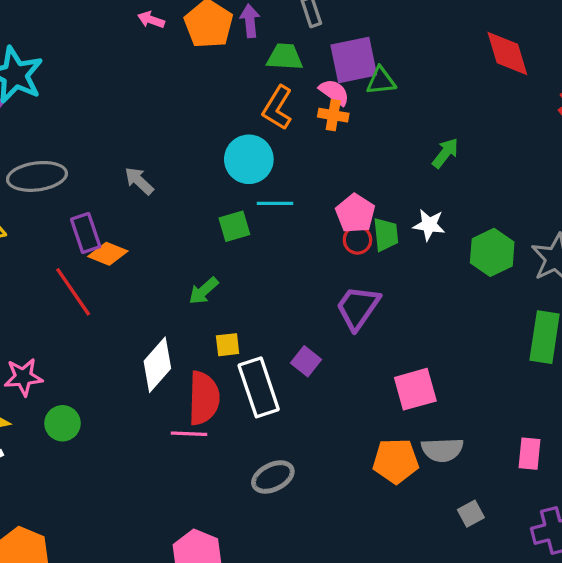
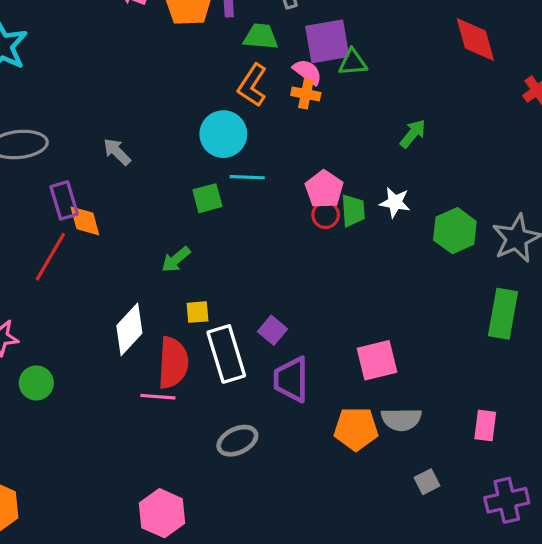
orange diamond: (108, 254) -> (85, 221), turned 51
red line: (73, 292) -> (50, 257), turned 63
purple trapezoid: (358, 308) -> (291, 379), moved, turned -36

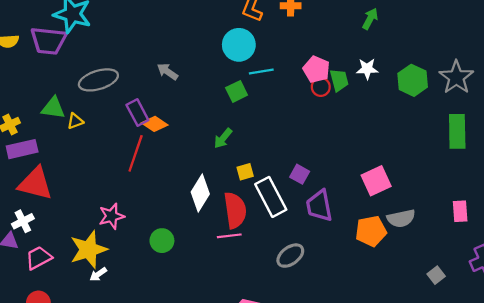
orange diamond: (85, 221) -> (155, 124), turned -30
green circle: (36, 383) -> (162, 241), moved
gray square: (427, 482) -> (436, 275), moved

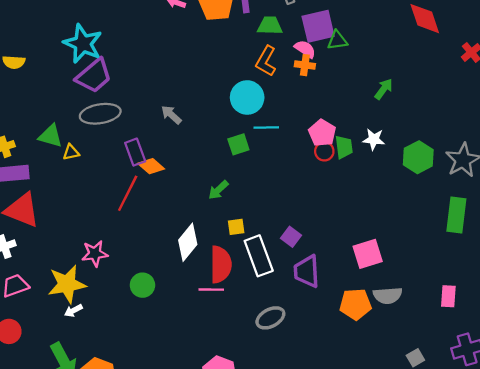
purple trapezoid: (48, 41) -> (94, 76), moved, turned -54

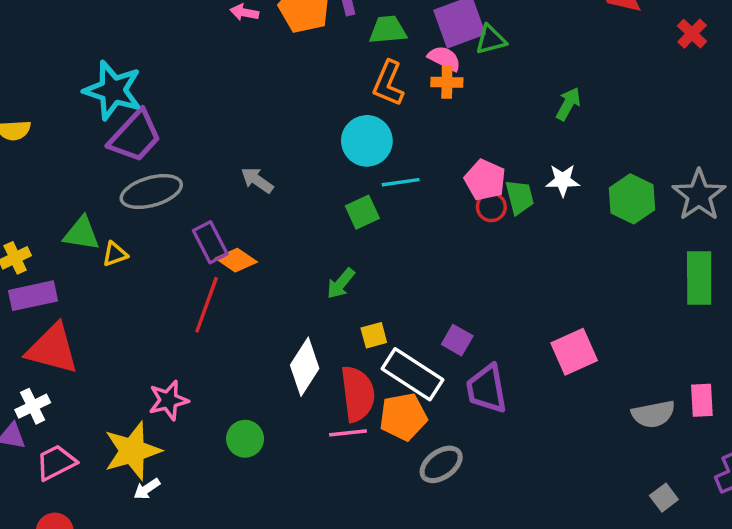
white rectangle: (259, 256) -> (413, 374), turned -30
gray semicircle: (388, 295) -> (653, 414), moved
orange pentagon: (355, 304) -> (403, 417), moved

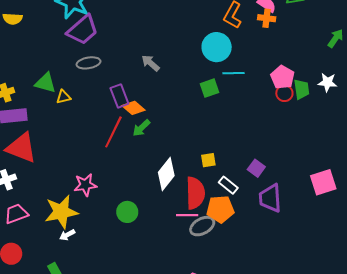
gray ellipse: (151, 192) -> (89, 63), size x0.7
green arrow: (341, 284) -> (141, 128), moved
white rectangle: (413, 374) -> (228, 185), size x0.6
gray ellipse: (441, 464) -> (202, 226), moved

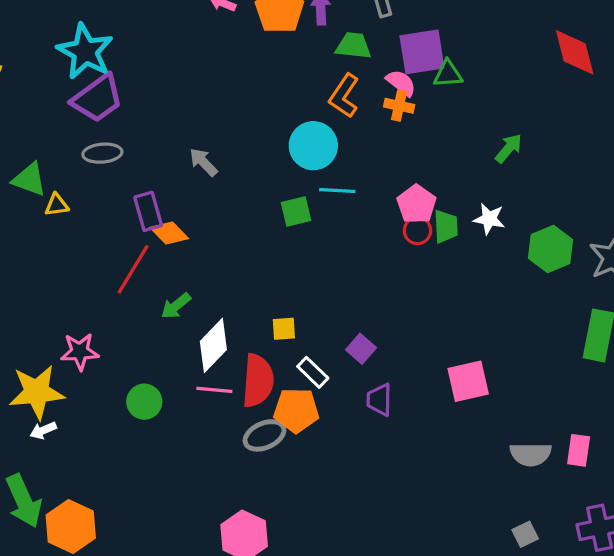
green arrow: (141, 128) -> (176, 306), moved
purple trapezoid: (270, 198) -> (379, 400), size x0.7
pink line: (187, 215) -> (214, 390), moved

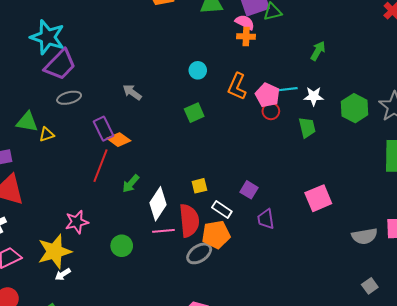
orange L-shape: (344, 96) -> (237, 86), moved
cyan circle: (313, 146) -> (198, 70), size x0.6
cyan line: (337, 191) -> (286, 89), moved
green trapezoid: (446, 226) -> (307, 127), moved

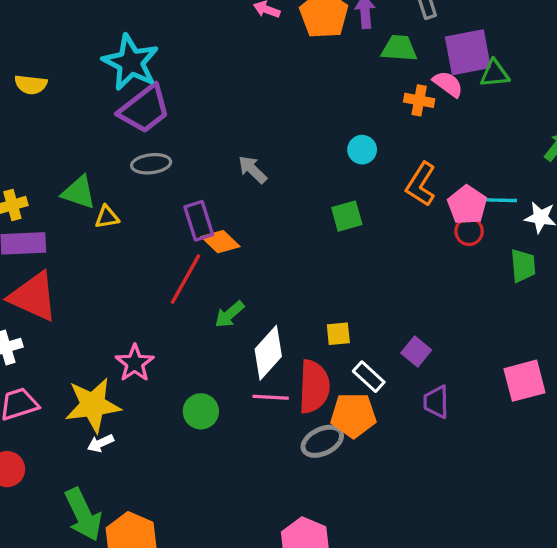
orange cross: (246, 36) -> (419, 100), moved
pink star: (77, 222) -> (135, 363), turned -30

